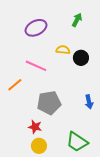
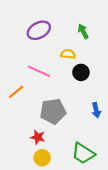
green arrow: (77, 20) -> (83, 31), moved, turned -56
black circle: (81, 58) -> (81, 72), moved

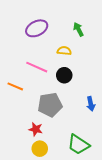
black circle: (81, 72) -> (64, 75), moved
orange line: (16, 92) -> (15, 86), turned 63

